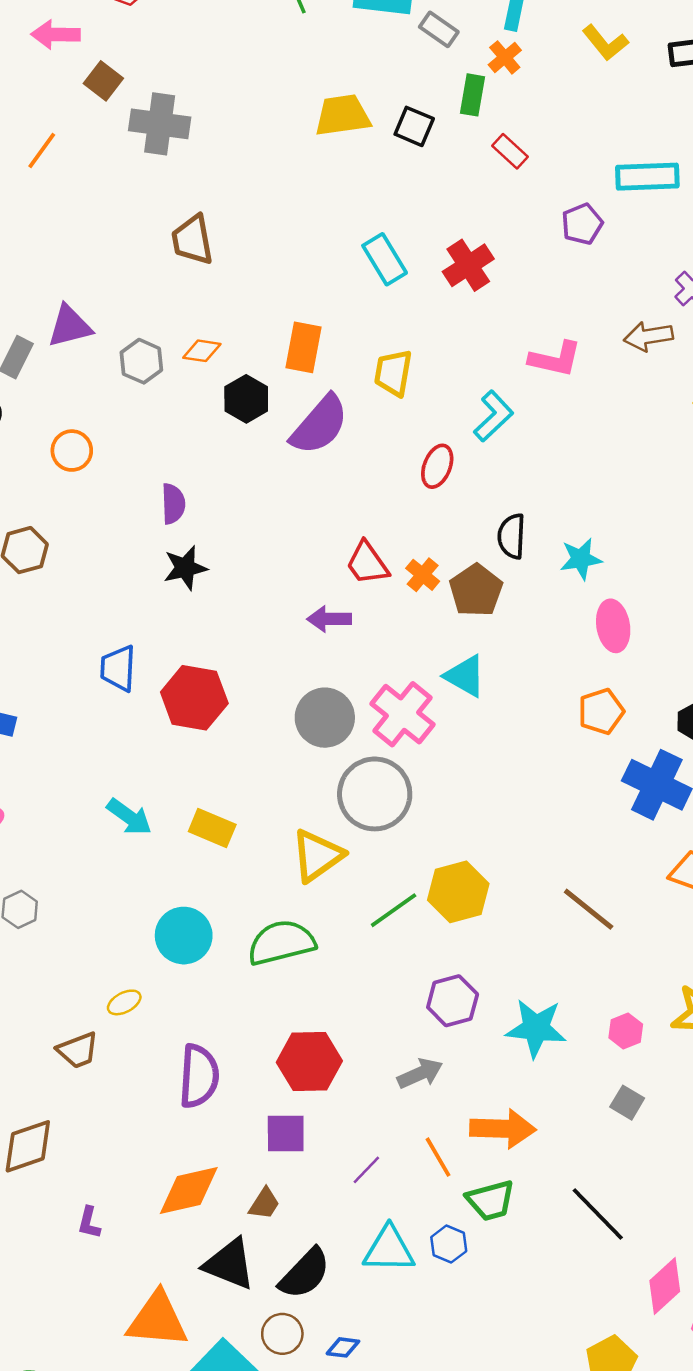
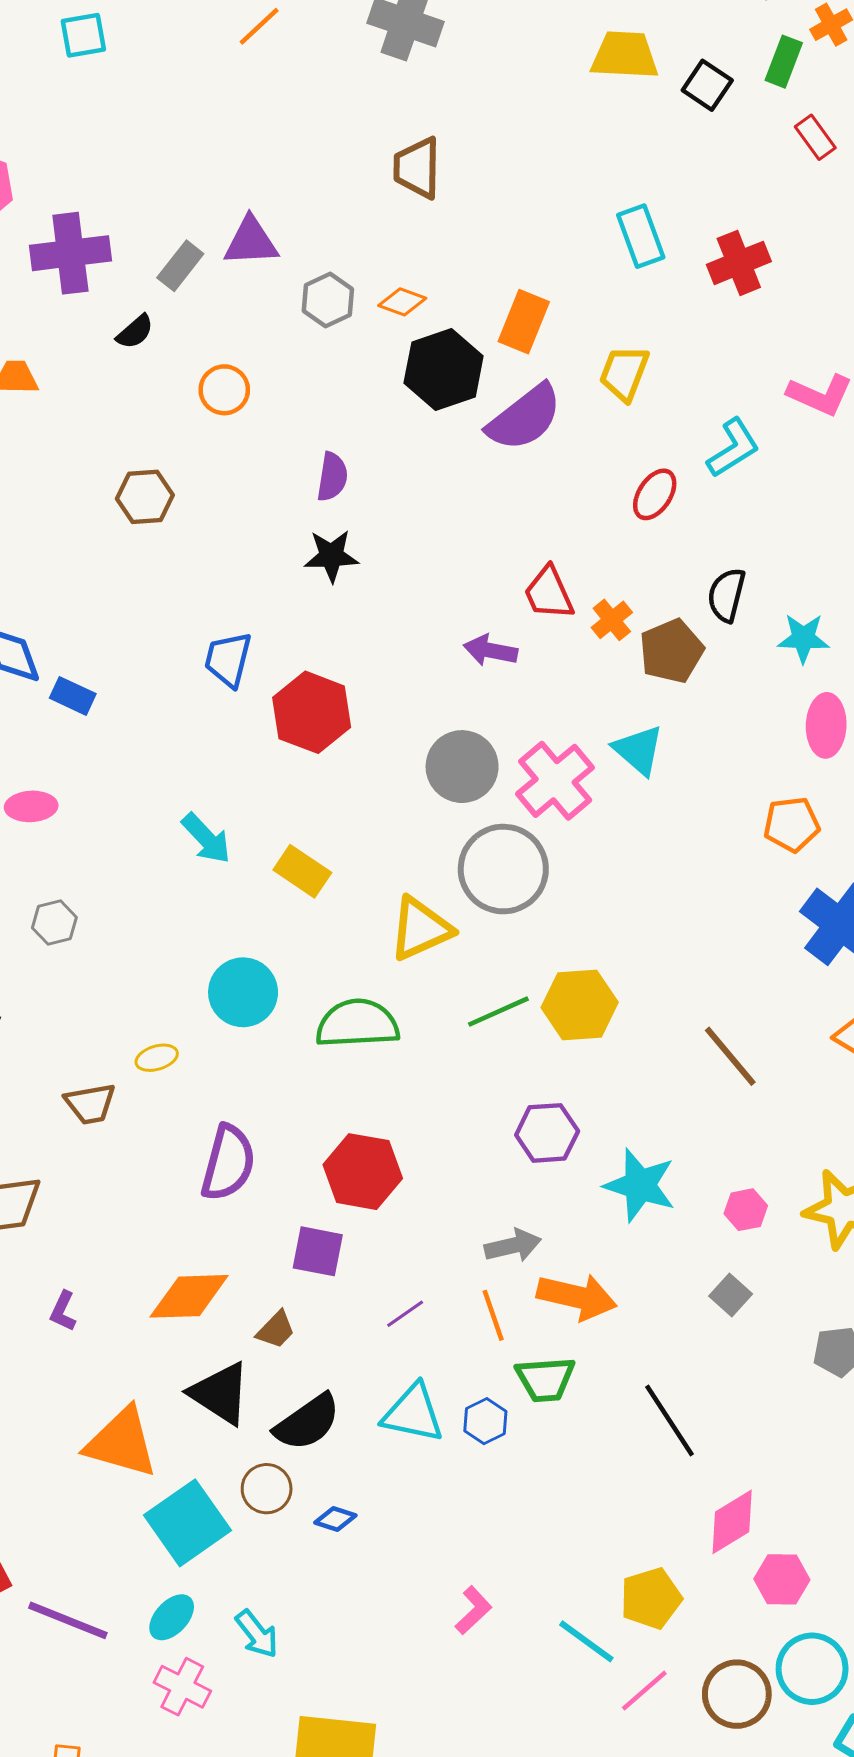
black hexagon: (246, 399) -> (444, 369), size x1.4
gray arrow: (420, 1073) -> (513, 1246), moved

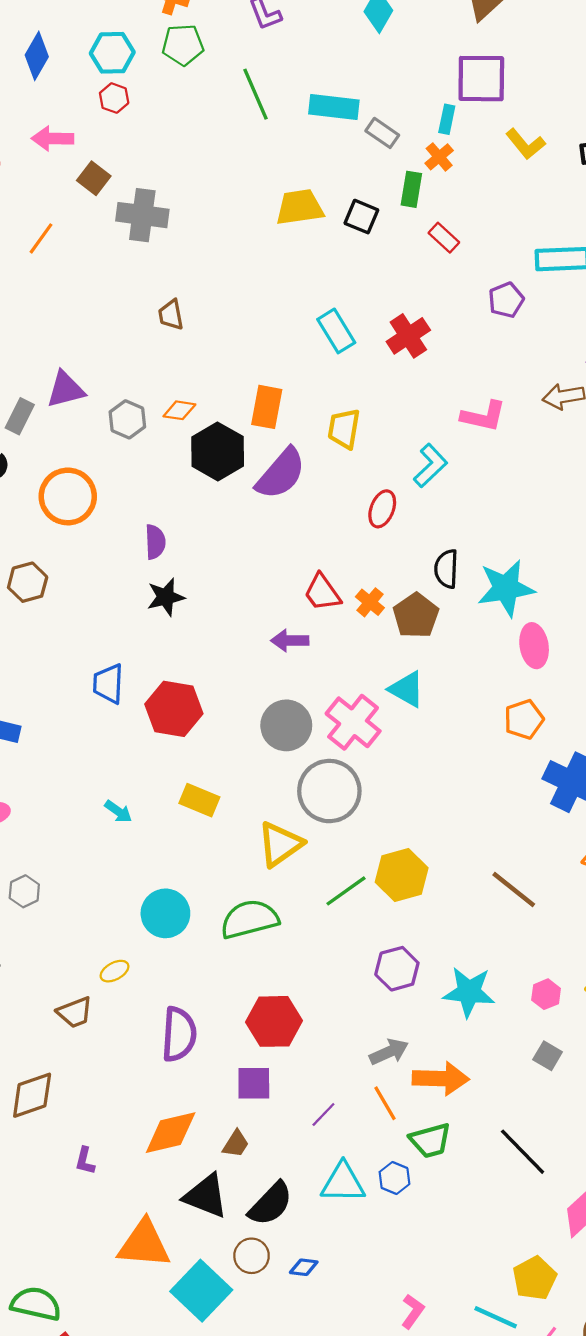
brown trapezoid: (417, 168) -> (171, 315), size x0.7
orange circle: (224, 390) -> (68, 496), size x1.6
cyan star: (803, 638) -> (506, 588), size x1.6
cyan arrow: (206, 838) -> (118, 811), size x0.7
yellow rectangle: (302, 871) -> (199, 800), moved

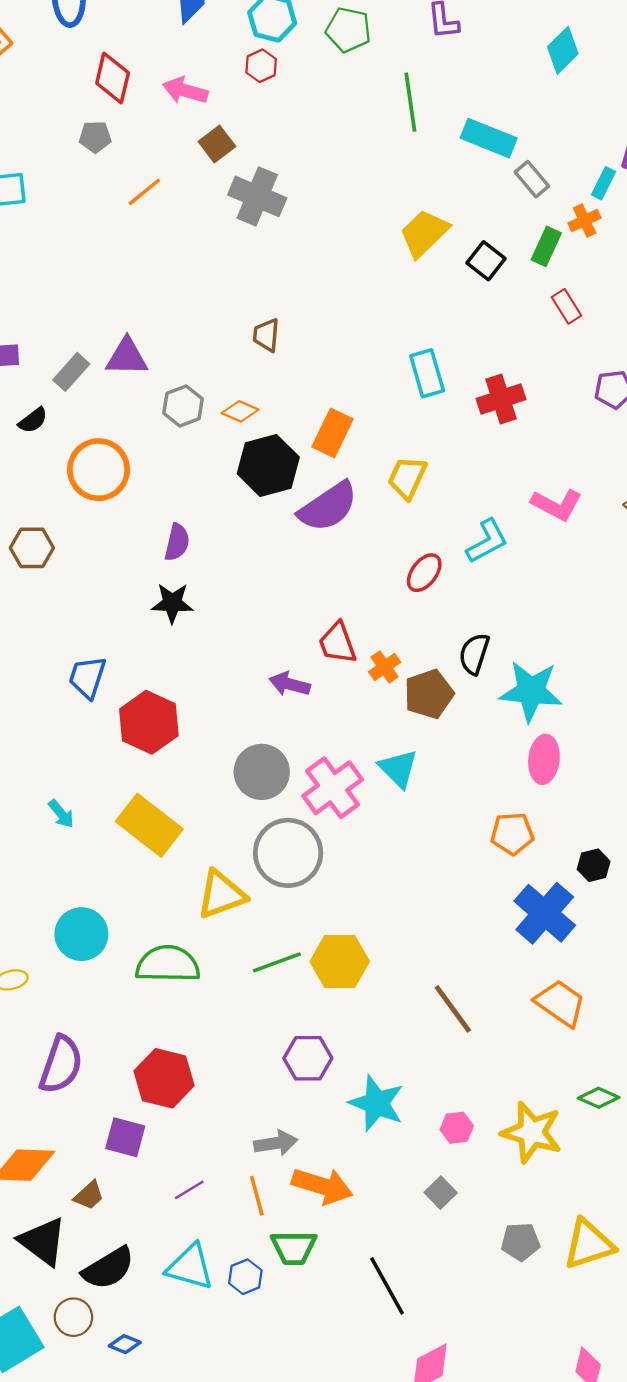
yellow trapezoid: (300, 207) -> (424, 233), turned -51
brown trapezoid: (171, 315) -> (266, 335), moved
yellow rectangle: (199, 800) -> (149, 825), size x1.5

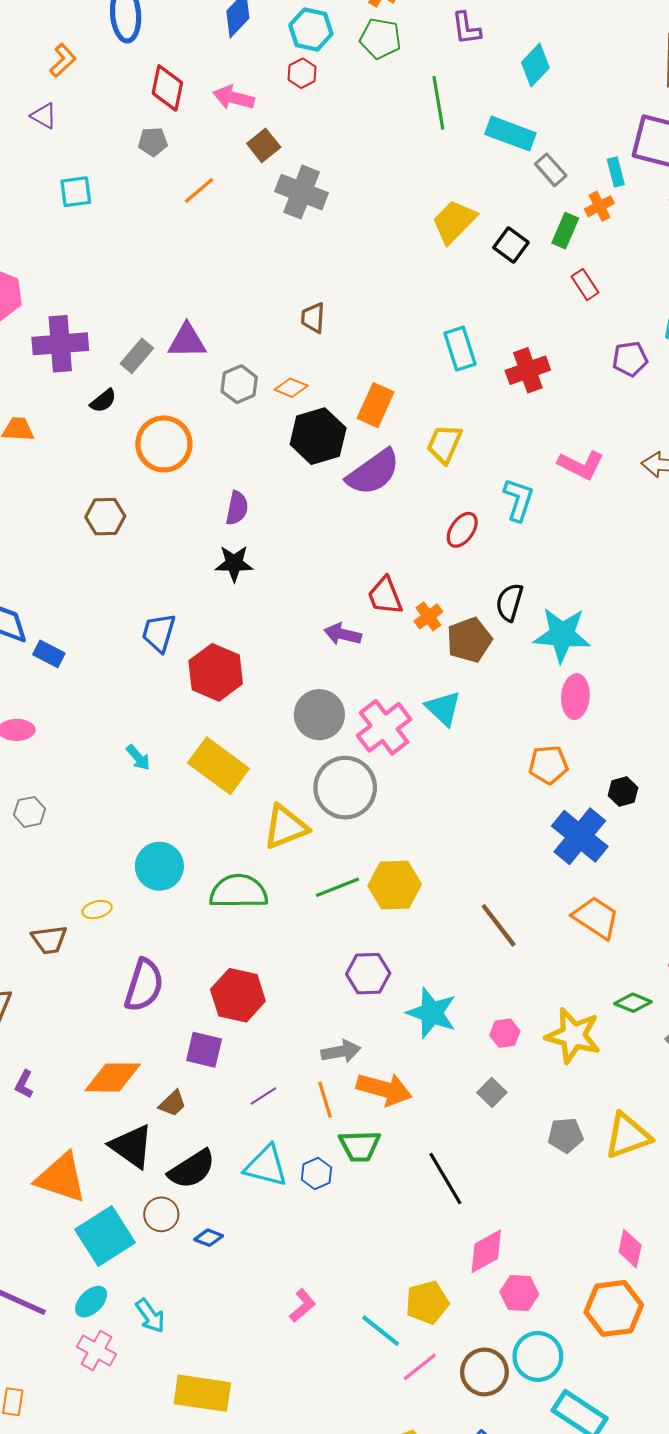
cyan diamond: (563, 50) -> (535, 65), moved
cyan rectangle: (603, 183) -> (616, 172), turned -40
cyan L-shape: (487, 541) -> (519, 500), turned -42

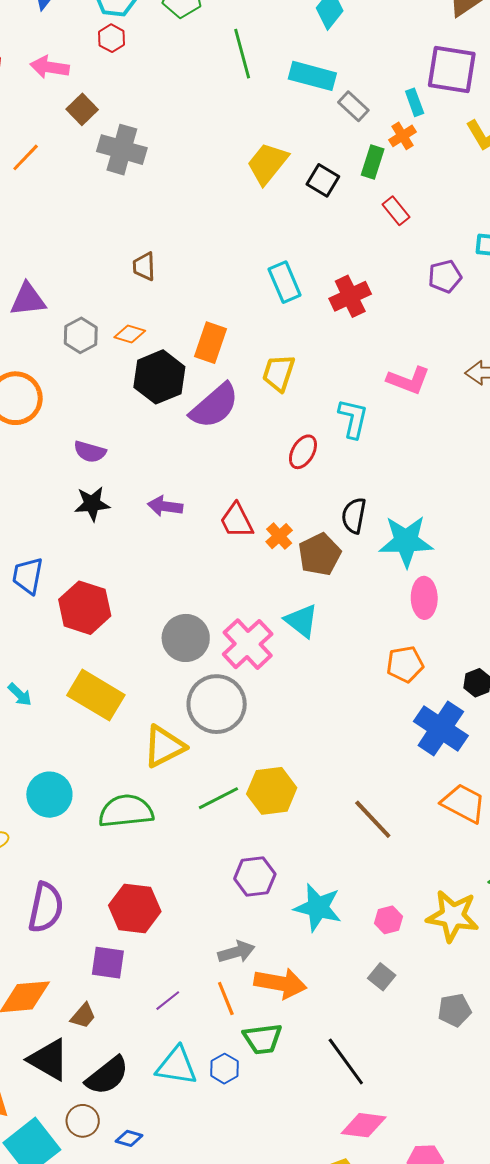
purple semicircle: (237, 508) -> (90, 452), turned 100
purple arrow: (343, 634) -> (165, 506), moved
pink diamond: (486, 1251) -> (364, 1125), moved, turned 42

